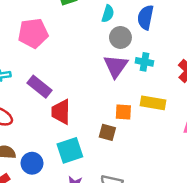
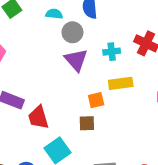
cyan semicircle: (108, 14) -> (54, 14), turned -84
cyan cross: (144, 62) -> (112, 52), moved

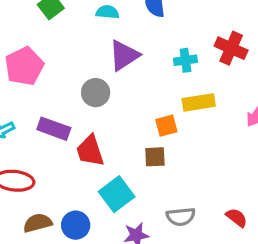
gray circle: (72, 32) -> (96, 93), moved
purple triangle: (76, 60) -> (124, 55), moved, turned 40

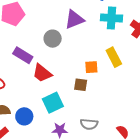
cyan cross: (185, 60) -> (111, 18), moved, size x1.5
yellow rectangle: (199, 102) -> (114, 57), turned 60
red trapezoid: (90, 151) -> (42, 73), turned -45

